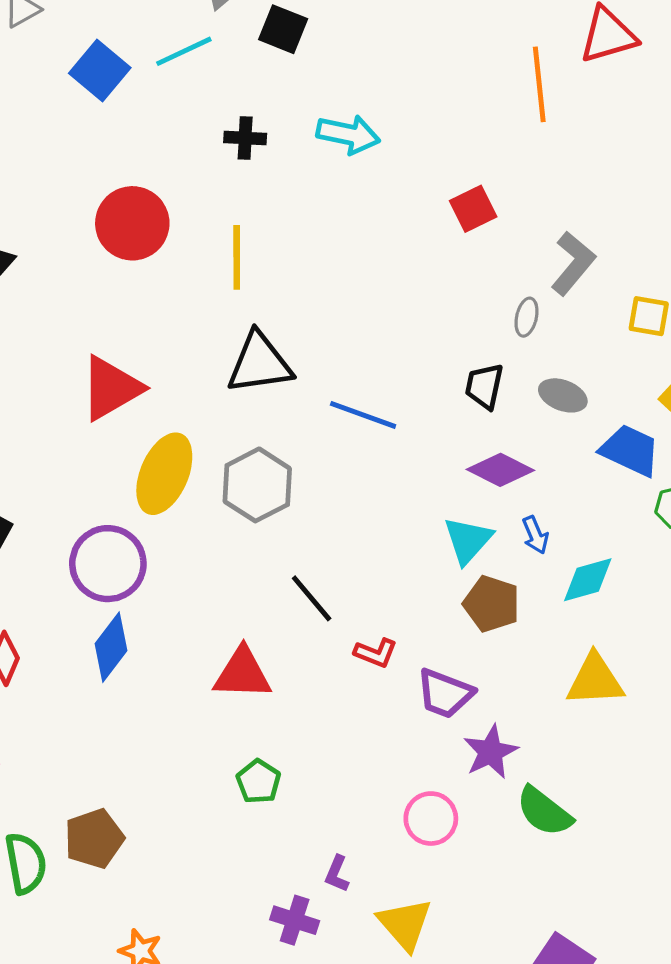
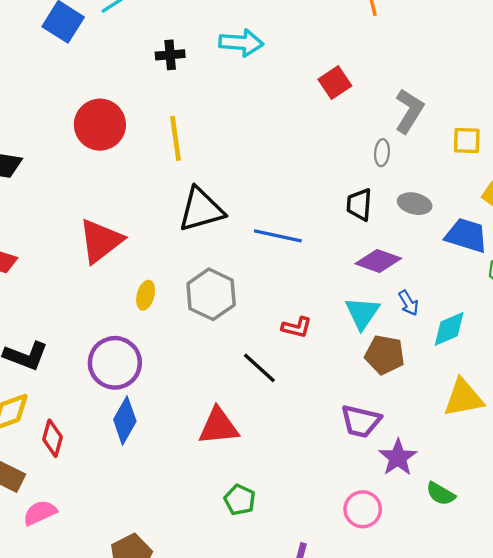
yellow ellipse: (164, 474) -> (146, 295), size x0.5
red L-shape: (376, 653) -> (297, 327), moved
green semicircle: (544, 811) -> (441, 494), size x0.7

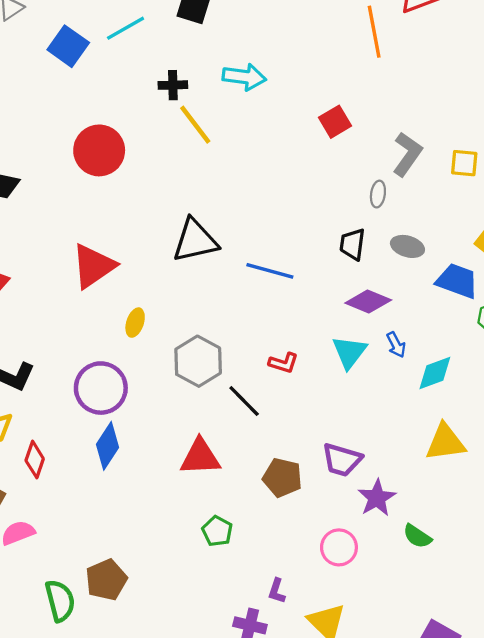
yellow line: (175, 138) -> (195, 125), moved, turned -33
yellow square: (467, 141) -> (464, 163), moved
gray hexagon: (211, 294) -> (198, 361), moved
brown pentagon: (385, 355) -> (282, 478), moved

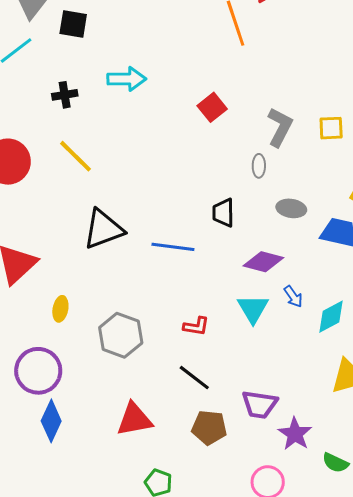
yellow line: (195, 125) -> (76, 156), moved
black trapezoid: (352, 244) -> (223, 213), moved
black line: (244, 401) -> (194, 378), moved

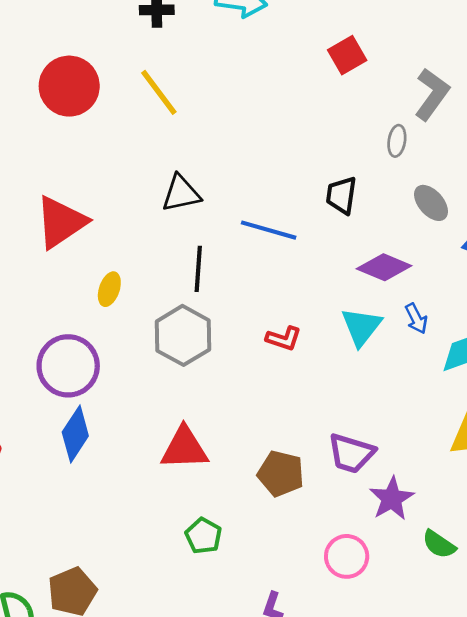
gray ellipse: (291, 208) -> (431, 203), turned 32
black triangle: (103, 229) -> (181, 193), size x0.7
black line: (194, 378) -> (198, 269), moved, turned 48

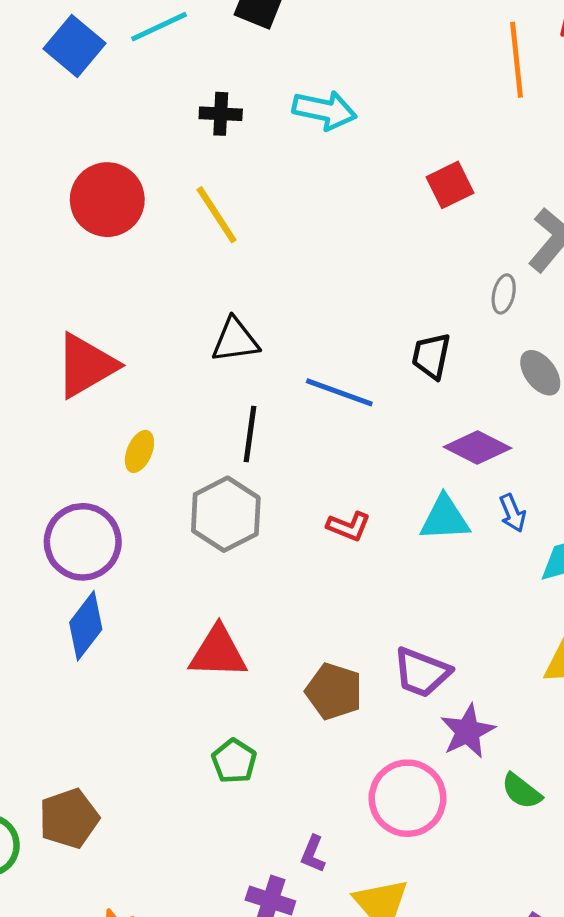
cyan triangle: (361, 327) -> (445, 518), turned 45
pink circle: (347, 556) -> (408, 798), size x1.4

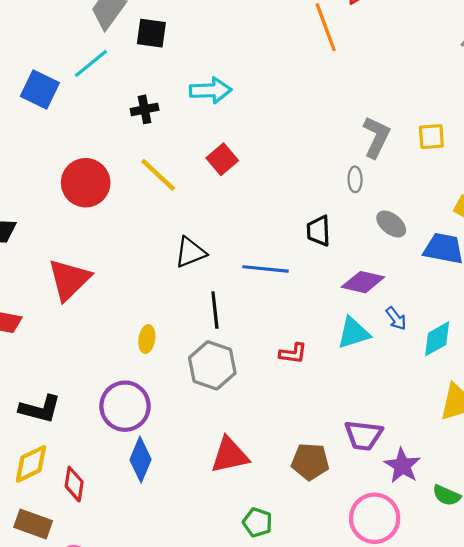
red square: (450, 185) -> (222, 159), moved
red triangle: (86, 365) -> (69, 279), moved

